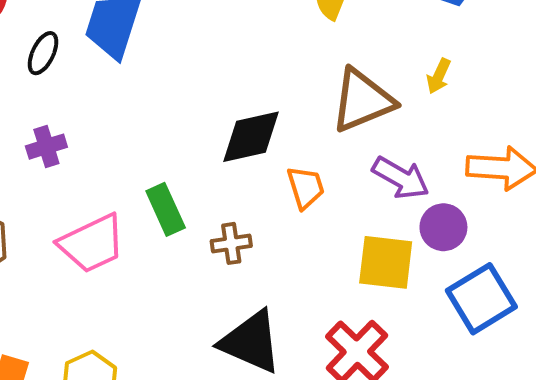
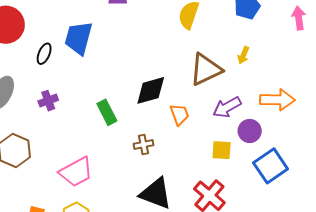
purple arrow: (401, 178) -> (227, 107), turned 124
green rectangle: (166, 209) -> (107, 112), moved
pink trapezoid: (92, 244) -> (76, 172), moved
yellow square: (386, 262) -> (222, 150), size x0.7

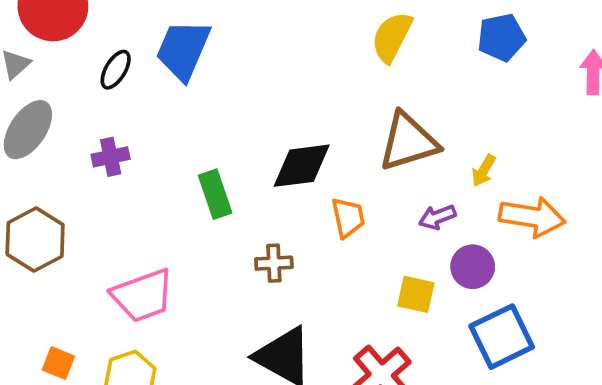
yellow arrow: (243, 55) -> (484, 170), moved
purple arrow: (227, 107) -> (437, 217), size x0.7

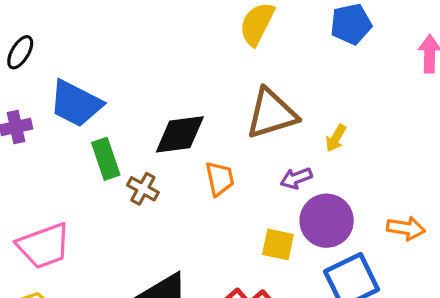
blue trapezoid: (183, 50) -> (76, 104), moved, turned -86
orange arrow: (532, 217) -> (406, 228), moved, size x0.7
brown cross: (274, 263) -> (143, 189), moved, turned 32
purple circle: (473, 267) -> (327, 221), size x1.4

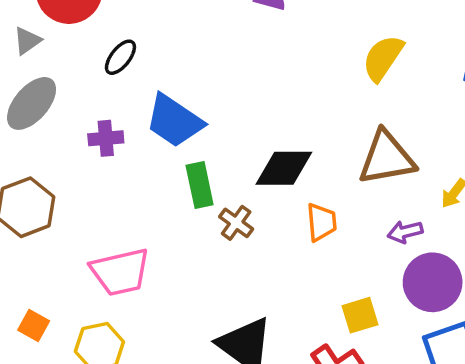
yellow square: (278, 244) -> (360, 315), moved, turned -36

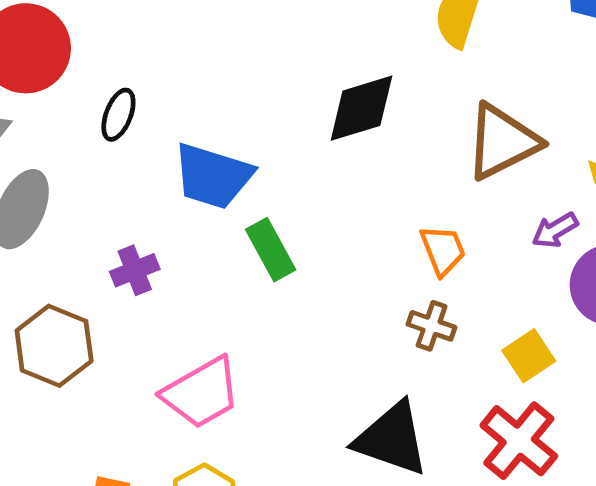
purple cross: (106, 138) -> (135, 270), moved
black diamond: (284, 168) -> (361, 108), moved
brown cross: (236, 223) -> (432, 326), moved

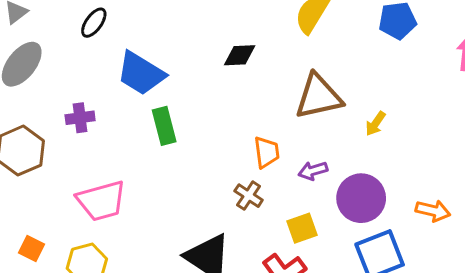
black diamond: (361, 108) -> (240, 55), size x0.7
purple arrow: (555, 230) -> (313, 171), moved

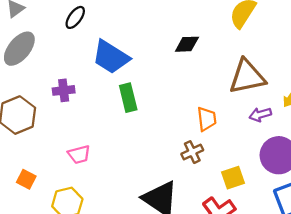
purple arrow: (313, 171) -> (260, 114), moved
brown cross: (249, 196) -> (192, 152), turned 30
pink trapezoid: (101, 201) -> (79, 154), size x0.6
orange square: (31, 249) -> (26, 179), moved

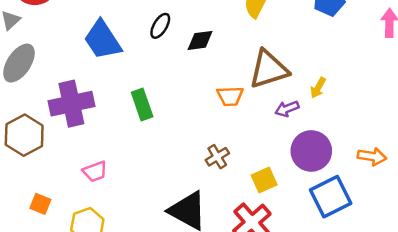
black ellipse: (75, 17) -> (160, 26), moved
blue trapezoid: (111, 57) -> (103, 40), moved, turned 30
purple cross: (64, 90) -> (71, 104), size x1.8
orange trapezoid: (207, 119) -> (230, 96), moved, turned 100

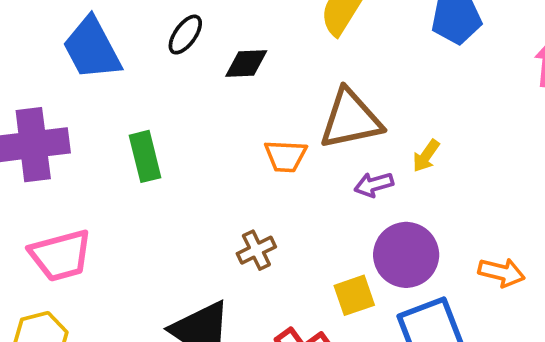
pink trapezoid: (95, 171) -> (61, 255), size x1.6
yellow square: (264, 180) -> (354, 295), moved

